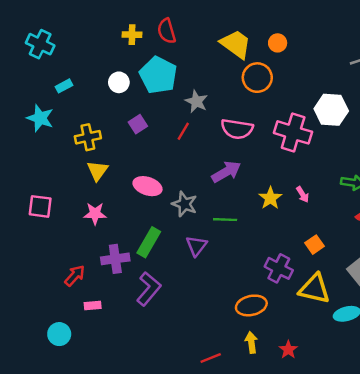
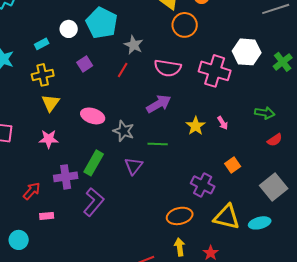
cyan rectangle: (64, 86) -> (42, 44), moved
yellow triangle: (315, 289) -> (227, 217), moved

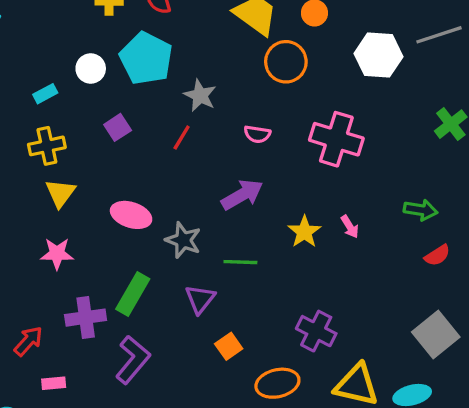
white hexagon: (247, 52) -> (378, 55), moved
pink semicircle: (168, 68) -> (257, 134), size x0.6
orange square: (233, 165) -> (229, 346), moved

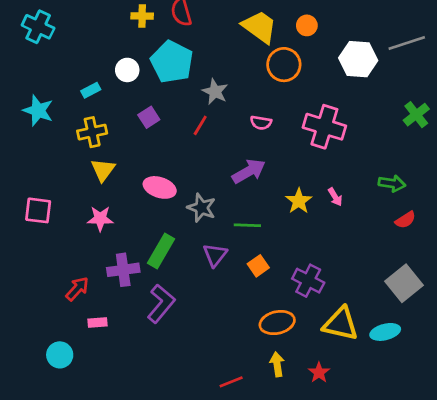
orange square: (229, 346) -> (258, 266), moved

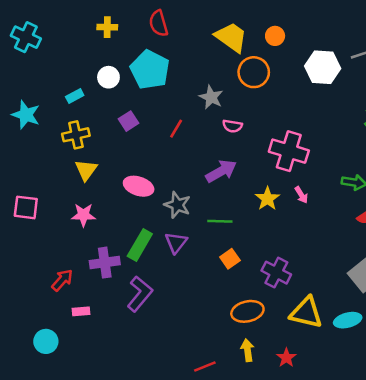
yellow cross: (142, 16) -> (107, 27), moved
gray star: (215, 92) -> (211, 97), moved
pink cross: (324, 127) -> (289, 151), moved
purple triangle: (215, 255) -> (176, 243), moved

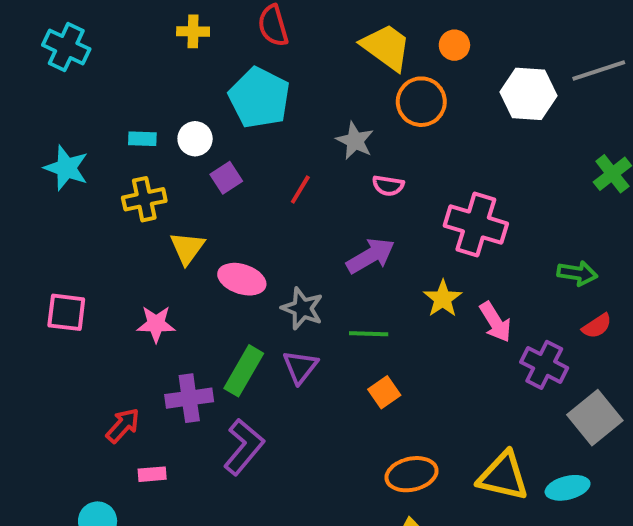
white circle: (108, 77) -> (195, 139), moved
cyan rectangle: (75, 96) -> (142, 139), turned 30
yellow triangle: (86, 170) -> (187, 248), moved
pink arrow: (301, 195) -> (495, 322), moved, size x1.5
purple cross: (276, 273) -> (544, 365), moved

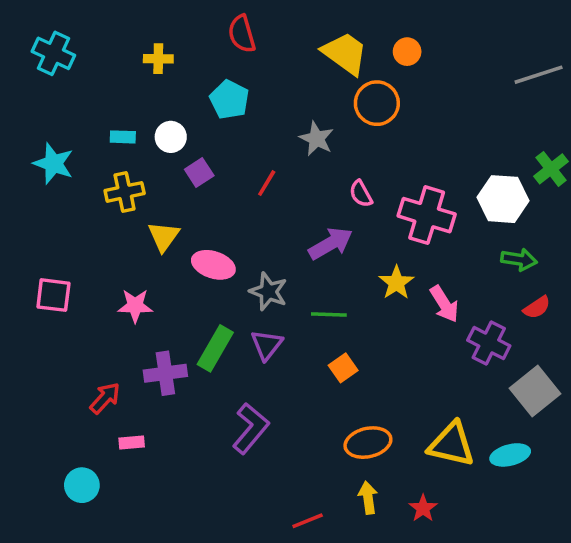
yellow cross: (193, 31) -> (158, 59), moved
white hexagon: (529, 94) -> (503, 199), moved
cyan pentagon: (259, 98) -> (229, 100), size x0.7
pink semicircle: (388, 186) -> (361, 194), moved, turned 52
purple L-shape: (244, 447) -> (251, 428), moved

